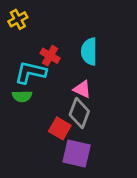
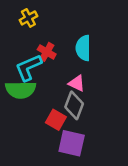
yellow cross: (18, 19) -> (28, 18), moved
cyan L-shape: (30, 72) -> (28, 68), turned -36
green semicircle: (22, 96) -> (21, 90), size x1.6

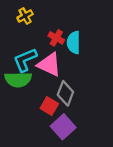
red cross: (47, 52) -> (56, 38), moved
pink triangle: (77, 83) -> (49, 64), moved, size x1.6
purple square: (72, 143) -> (63, 127), turned 35

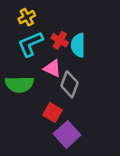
cyan L-shape: (25, 60) -> (30, 44), moved
pink triangle: (49, 64) -> (52, 68), size x0.7
gray diamond: (65, 93) -> (69, 84), moved

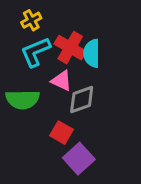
red cross: (60, 40) -> (70, 48), size x1.5
gray diamond: (69, 84) -> (82, 99), turned 50

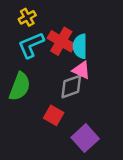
pink triangle: (62, 81) -> (81, 70), moved
green semicircle: (23, 99) -> (20, 87), turned -68
purple square: (79, 159) -> (85, 138), moved

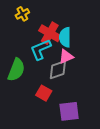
cyan L-shape: (31, 45) -> (41, 49), moved
pink triangle: (81, 70) -> (66, 57), turned -49
purple square: (85, 138) -> (69, 111), turned 35

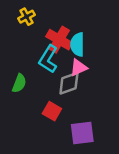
cyan L-shape: (41, 49) -> (48, 59), turned -35
green semicircle: (16, 70) -> (19, 83), size x0.7

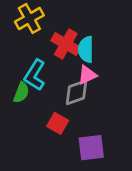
yellow cross: (26, 17) -> (29, 18), size x1.5
cyan L-shape: (48, 59) -> (35, 75), moved

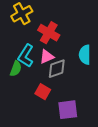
cyan semicircle: (86, 49) -> (85, 55), moved
pink triangle: (87, 75) -> (47, 57), moved

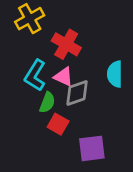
pink triangle: (47, 57) -> (63, 77), turned 49
green semicircle: (16, 69) -> (47, 102), moved

